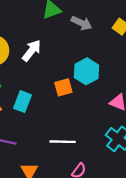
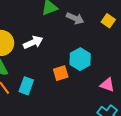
white arrow: (32, 51) -> (33, 42), turned 30

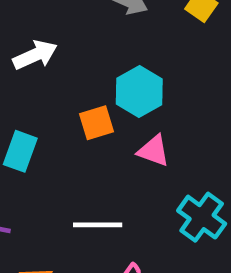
pink triangle: (107, 85) -> (154, 151), moved

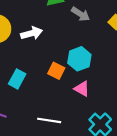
orange square: (97, 123) -> (56, 71), turned 35

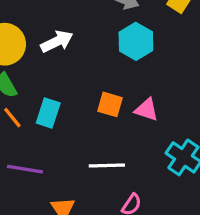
cyan hexagon: (79, 59) -> (136, 41), moved
orange square: (56, 71) -> (110, 104), moved

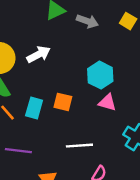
cyan hexagon: (136, 41) -> (100, 75), moved
orange square: (110, 104) -> (63, 102), moved

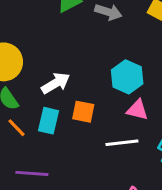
white arrow: (38, 54) -> (56, 83), moved
white line: (79, 146) -> (122, 143), moved

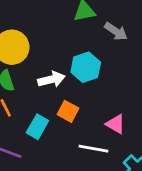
cyan hexagon: (127, 77) -> (86, 67), moved
cyan rectangle: (49, 121) -> (37, 127), moved

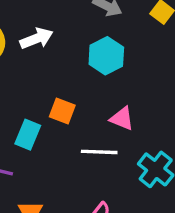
cyan hexagon: (86, 67) -> (106, 56), moved
white arrow: (51, 79) -> (37, 38), moved

